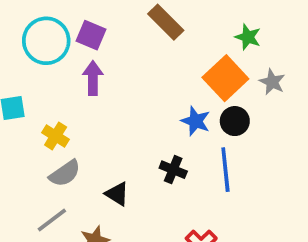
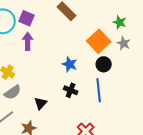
green star: (248, 37) -> (120, 22), moved
blue star: (196, 121) -> (70, 64), moved
black triangle: (117, 194) -> (41, 103), turned 40

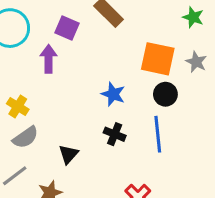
purple square: (27, 18) -> (67, 28), moved
green star: (120, 22) -> (193, 17), moved
orange square: (99, 41) -> (158, 59), turned -35

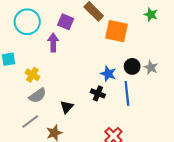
orange square: (158, 59) -> (117, 31), moved
gray star: (196, 62) -> (151, 67), moved
blue star: (113, 94) -> (108, 74), moved

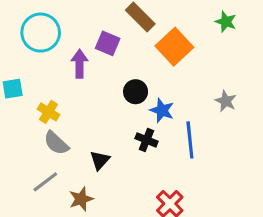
purple square: (66, 22) -> (108, 43), moved
orange square: (117, 31) -> (174, 47), turned 35
black circle: (132, 66) -> (136, 92), moved
gray semicircle: (38, 96) -> (56, 143), turned 78

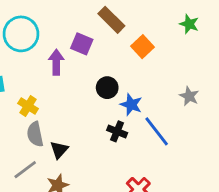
orange square: (174, 47) -> (143, 47), size x0.7
blue line: (190, 140) -> (157, 131), turned -32
gray semicircle: (56, 143) -> (35, 134), turned 35
black triangle: (100, 160) -> (59, 150), moved

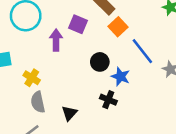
orange square: (143, 47) -> (118, 27), moved
blue line: (157, 131) -> (142, 51), moved
black triangle: (59, 150) -> (69, 113), moved

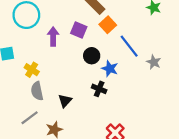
purple square: (78, 24) -> (79, 30), moved

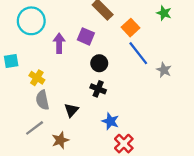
orange square: (108, 25) -> (130, 28), moved
blue star: (110, 69) -> (110, 121), moved
black cross: (99, 89) -> (98, 89), moved

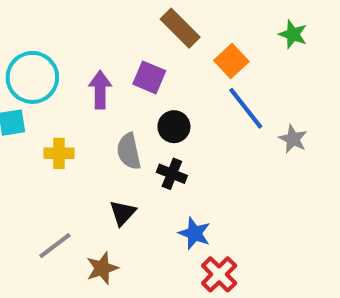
cyan circle: (31, 21) -> (32, 77), moved
yellow cross: (37, 78) -> (59, 153), turned -32
gray semicircle: (42, 100) -> (129, 151), moved

